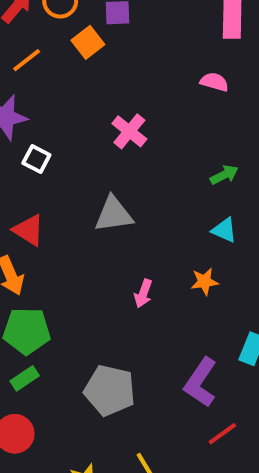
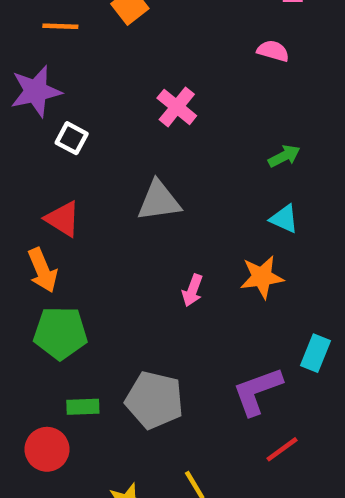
orange line: (27, 60) -> (60, 26), turned 40
orange star: (205, 282) -> (262, 277), size x1.4
green rectangle: (25, 378) -> (83, 407), moved, turned 32
purple L-shape: (201, 382) -> (257, 391), turned 36

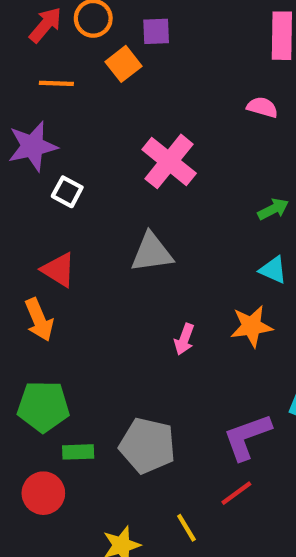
pink cross: (177, 107) -> (169, 161), size x1.4
green pentagon: (60, 333) -> (43, 406), moved
red line: (282, 449) -> (236, 493), moved

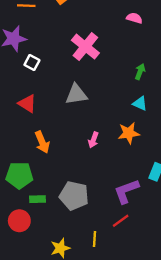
green arrow: (273, 209) -> (140, 72), turned -42
orange arrow: (39, 320) -> (42, 142), moved
yellow line: (186, 528) -> (95, 239), turned 35

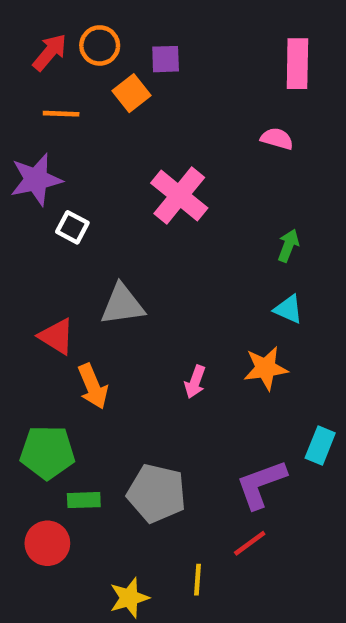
gray triangle: (76, 94) -> (122, 305), moved
red triangle: (27, 103) -> (56, 336), moved

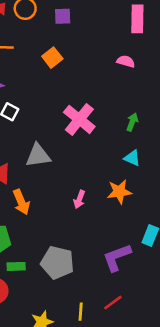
orange square: (131, 93) -> (52, 58), moved
pink cross: (179, 195) -> (79, 119), moved
red line: (250, 543) -> (113, 303), moved

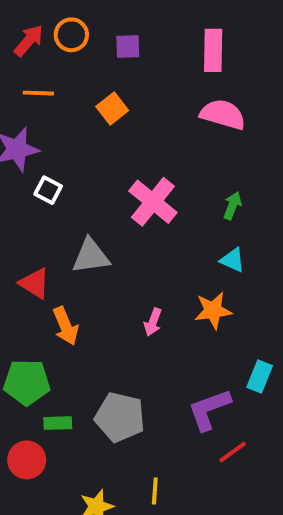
pink rectangle: (137, 19) -> (213, 50), moved
pink semicircle: (126, 61) -> (223, 114), size x1.6
red line: (113, 303) -> (232, 452), moved

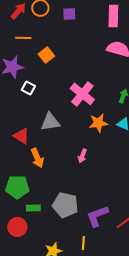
orange square: (112, 109) -> (46, 55), moved
orange star: (213, 310) -> (98, 123), moved
purple L-shape: (209, 409) -> (97, 216), moved

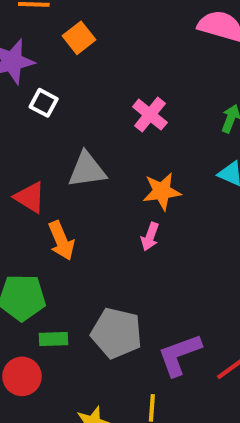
pink cross: (82, 94) -> (150, 115), size x0.7
orange star: (98, 123) -> (162, 191), moved

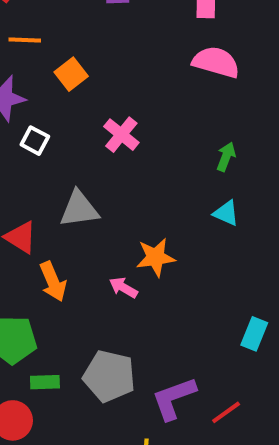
pink cross: (150, 115) -> (121, 135), moved
orange star: (162, 191) -> (156, 257), moved
pink arrow: (150, 237) -> (123, 288), moved, turned 100

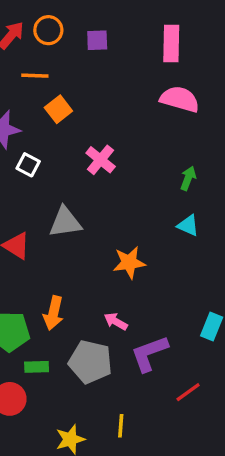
orange line: (25, 40) -> (35, 76), moved
orange arrow: (53, 282) -> (53, 313), moved, turned 36
pink arrow: (123, 288) -> (116, 321), moved
purple L-shape: (174, 398) -> (149, 353), moved

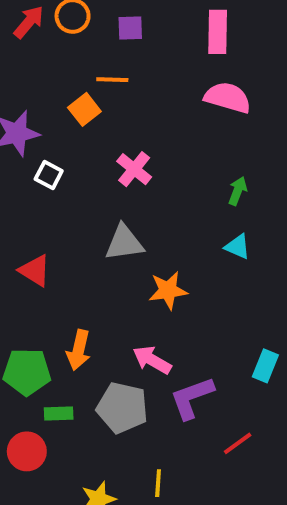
orange line: (35, 76) -> (112, 80), moved
gray triangle: (65, 222) -> (124, 243), moved
pink arrow: (116, 321) -> (152, 360), size x1.4

